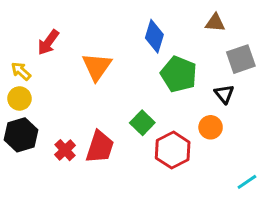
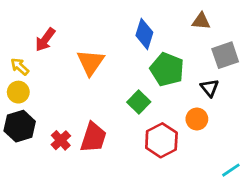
green square: (142, 123) -> (139, 102), moved

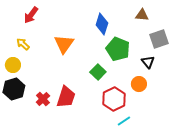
red arrow: (45, 40) -> (31, 15), moved
yellow arrow: (20, 67) -> (23, 44), moved
cyan line: (231, 170) -> (124, 121), moved

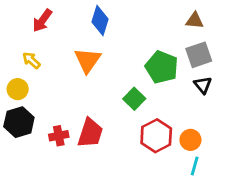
blue diamond: (102, 24) -> (100, 21), moved
gray square: (159, 39) -> (199, 55), moved
orange circle: (139, 84) -> (190, 140), moved
red cross: (43, 99) -> (59, 136), turned 32
cyan line: (124, 121) -> (195, 166), moved, turned -40

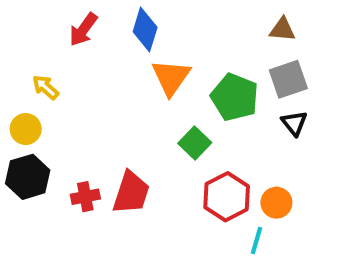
red arrow: (42, 21) -> (83, 30), moved
orange triangle: (88, 60) -> (171, 77), moved
cyan line: (195, 166) -> (256, 240), moved

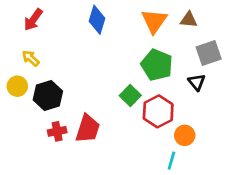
red arrow: (83, 30) -> (33, 20), moved
orange triangle: (171, 77) -> (154, 21), moved
gray square: (288, 79) -> (209, 53), moved
black hexagon: (28, 177) -> (48, 95), moved
red hexagon: (227, 197) -> (158, 111), moved

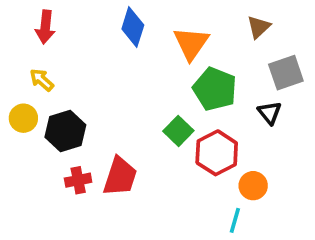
red arrow: (33, 20) -> (45, 27), turned -30
brown triangle: (189, 20) -> (259, 27), turned -48
orange triangle: (154, 21) -> (191, 43), moved

